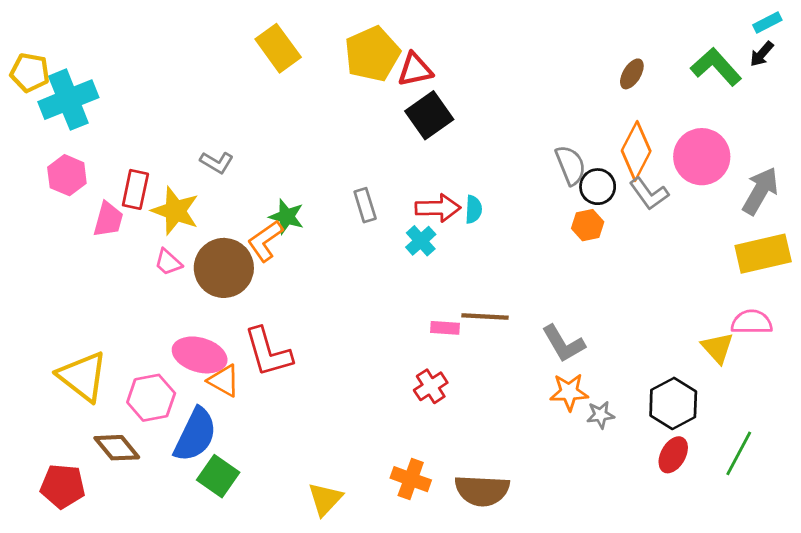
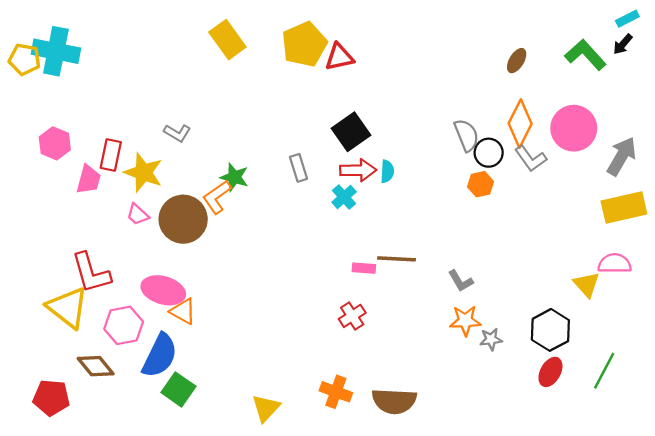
cyan cross: (68, 100) -> (56, 51), moved, turned 33
black square: (429, 115) -> (351, 132), moved
gray L-shape: (563, 344) -> (461, 281), size x0.7
red L-shape: (268, 352) -> (91, 273), moved

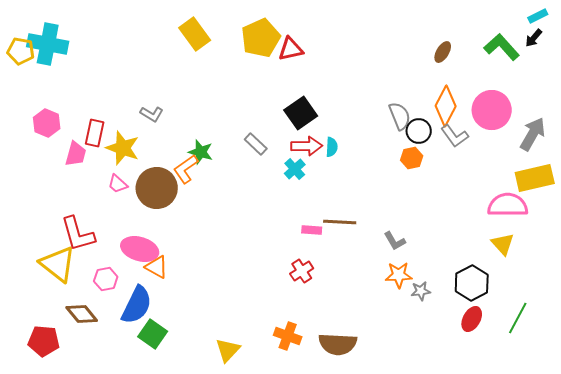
gray rectangle: (299, 168) -> (256, 144), turned -30
pink semicircle: (615, 263) -> (508, 205), moved, size x1.4
pink hexagon: (124, 325) -> (106, 279), size x0.7

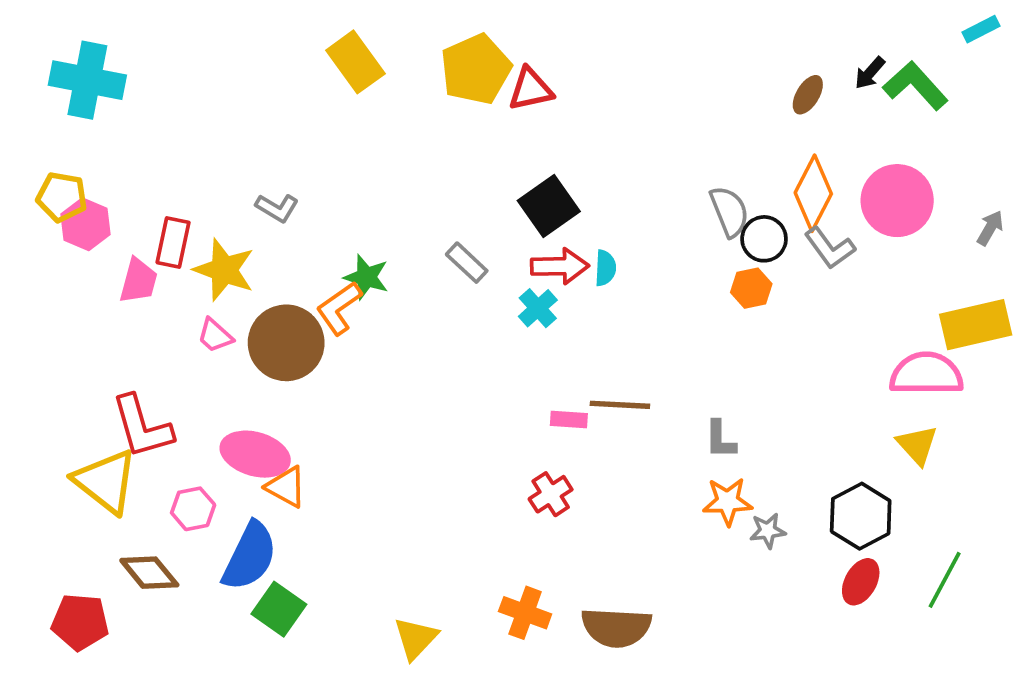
black arrow: (534, 38) -> (870, 73), moved
yellow pentagon: (21, 51) -> (62, 197), moved
gray arrow: (533, 134) -> (990, 228), moved, size x0.6
gray L-shape: (395, 241) -> (720, 439), turned 30

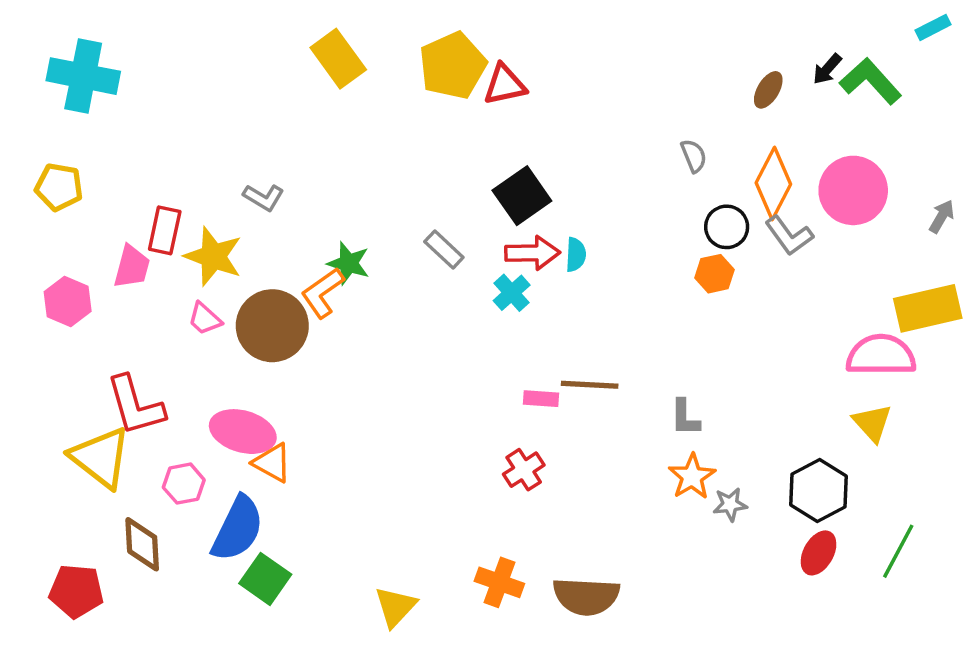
gray semicircle: (729, 211) -> (694, 156), moved, size x0.7
pink hexagon: (85, 224) -> (68, 301), moved
orange star: (728, 502) -> (692, 477), turned -30
brown diamond: (149, 573) -> (142, 544), turned 36

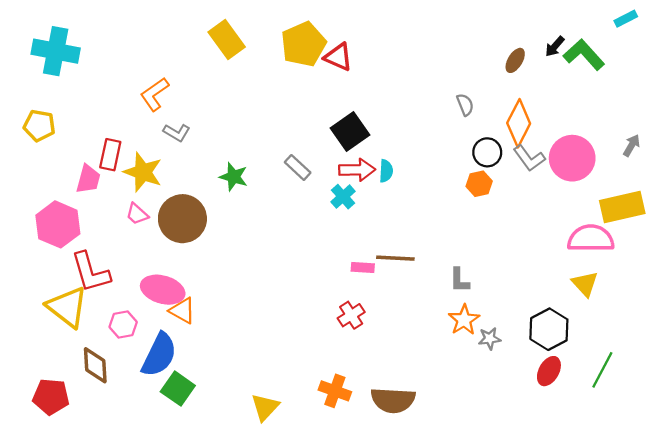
red triangle: (505, 85) -> (338, 57), turned 36
pink circle: (853, 190) -> (572, 158), moved
orange L-shape: (323, 293) -> (155, 94), moved
pink hexagon: (68, 301) -> (58, 224), moved, size x1.4

